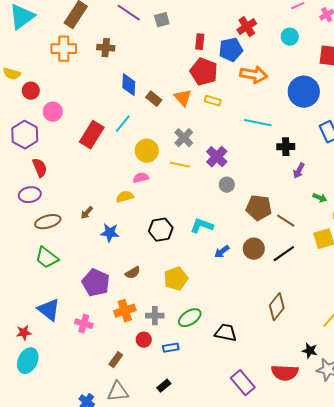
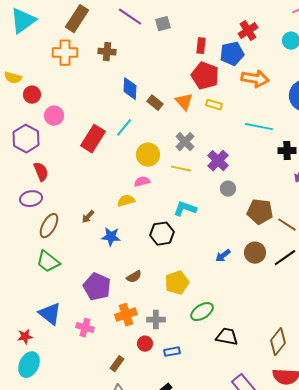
brown ellipse: (48, 222) -> (49, 226), turned -45
cyan L-shape: (202, 226) -> (185, 209), moved
brown diamond: (277, 307) -> (278, 342), moved
green ellipse: (190, 318) -> (202, 312), moved

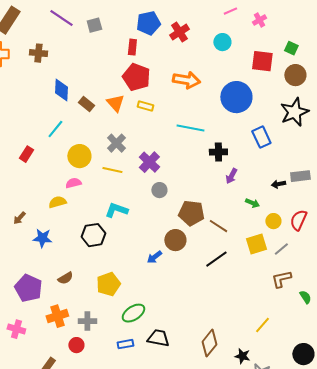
blue pentagon: (232, 54) -> (148, 23), moved
red rectangle: (93, 139) -> (26, 154), moved, size x0.6
brown circle: (255, 253) -> (175, 240), moved
blue rectangle: (172, 352) -> (125, 344), moved

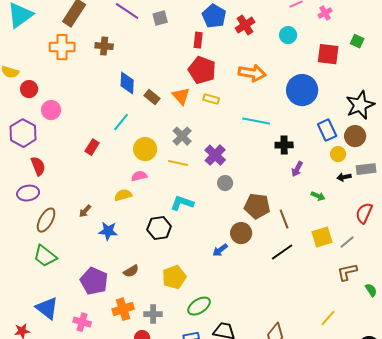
blue pentagon: (148, 23) -> (214, 16), turned -30
brown circle: (295, 75) -> (355, 136), moved
yellow circle: (273, 221) -> (338, 154), moved
brown line: (218, 226) -> (284, 219), turned 36

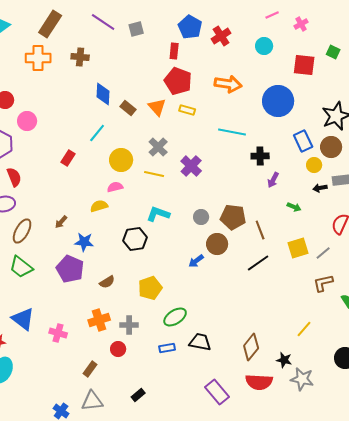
gray circle: (225, 183) -> (201, 217), moved
purple pentagon: (94, 281) -> (70, 269), moved

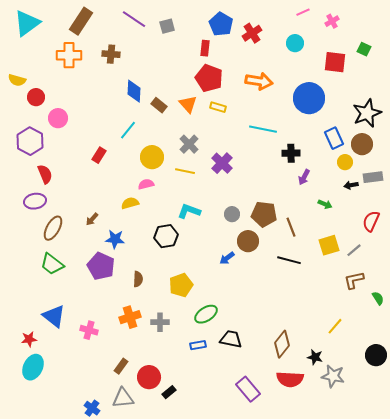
black line: (258, 263) -> (289, 260), turned 50
brown semicircle: (107, 282) -> (138, 279), turned -56
red circle: (118, 349) -> (149, 377), moved, size x1.5

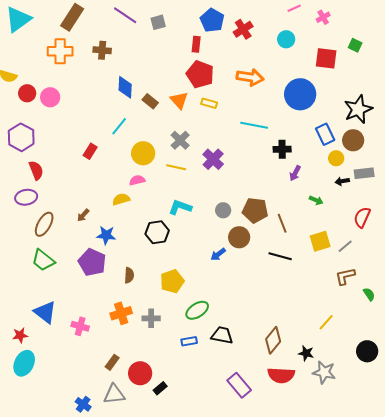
pink circle: (58, 118) -> (50, 97), moved

